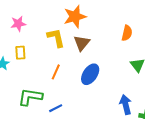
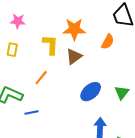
orange semicircle: (127, 33) -> (108, 42), moved
blue ellipse: (90, 74) -> (91, 92), moved

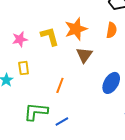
yellow L-shape: (51, 45) -> (50, 36), moved

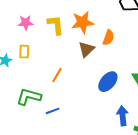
orange semicircle: (112, 30) -> (108, 38), moved

